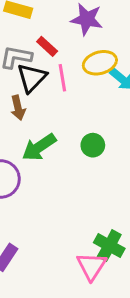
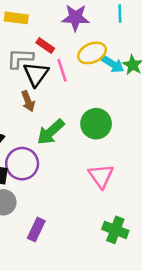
green circle: (93, 145) -> (96, 124), size x1.5
green cross: (109, 246) -> (115, 230), moved
pink triangle: (91, 266) -> (101, 176), moved

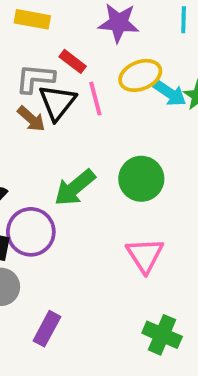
brown arrow: (28, 101) -> (31, 119), moved, turned -30

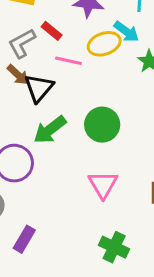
gray L-shape: (35, 78) -> (22, 43), turned -36
cyan arrow: (170, 93) -> (126, 32), moved
pink line: (95, 99) -> (68, 61), turned -65
black triangle: (57, 102) -> (39, 88), moved

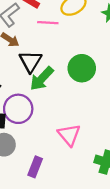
black triangle: (39, 88) -> (30, 61), moved
pink triangle: (103, 184) -> (69, 135), moved

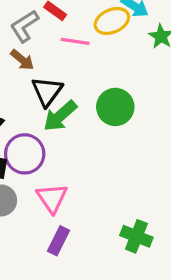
pink triangle: (69, 135) -> (52, 198), moved
purple rectangle: (35, 167) -> (59, 241), moved

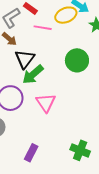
green circle: (115, 107) -> (77, 60), moved
pink triangle: (52, 198) -> (46, 103), moved

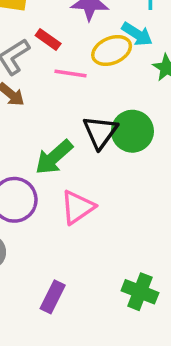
black triangle: (25, 59) -> (100, 132), moved
pink triangle: (46, 103) -> (78, 207), turned 30

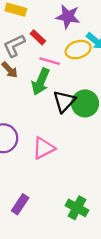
green arrow: (54, 157) -> (41, 82), moved, turned -32

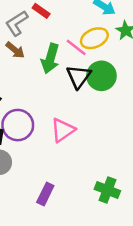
yellow ellipse: (78, 50) -> (94, 38), moved
pink line: (50, 61) -> (76, 47), moved, turned 30

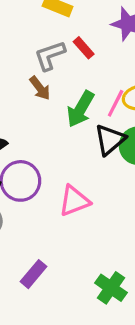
pink line: (76, 47) -> (116, 103), turned 65

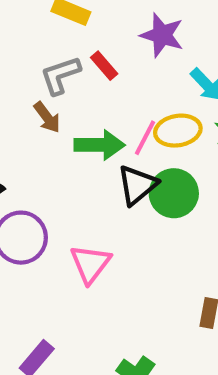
green arrow: (80, 109) -> (99, 145), turned -120
pink triangle: (74, 201) -> (90, 264), turned -32

